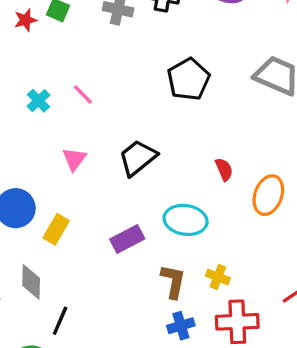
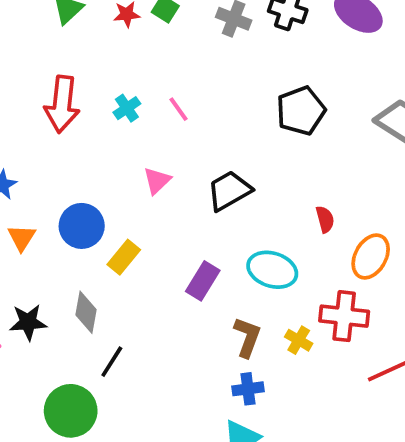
purple rectangle: (127, 239) -> (203, 281), turned -40
red cross: (237, 322) -> (344, 316), moved

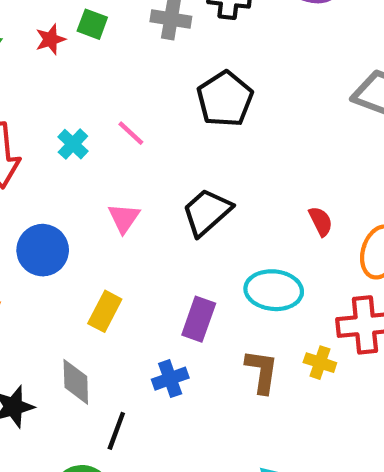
black pentagon: (301, 111) -> (225, 99), moved
blue circle: (82, 226) -> (43, 250), moved
blue cross: (248, 389) -> (170, 379), moved

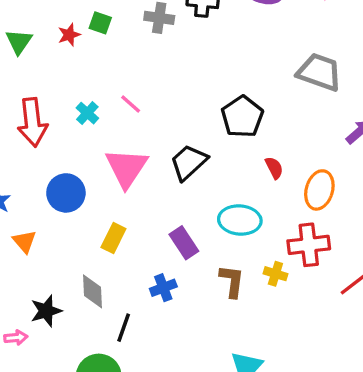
black pentagon: (225, 99) -> (242, 117), moved
pink triangle: (124, 218) -> (126, 168), size x1.8
purple rectangle: (199, 319) -> (184, 243), turned -52

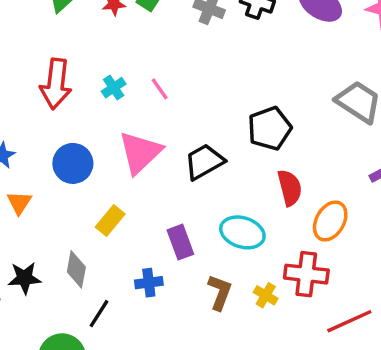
red semicircle: (274, 168) -> (290, 188), size x1.5

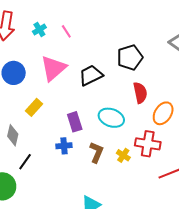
blue cross: (149, 283) -> (64, 146), moved

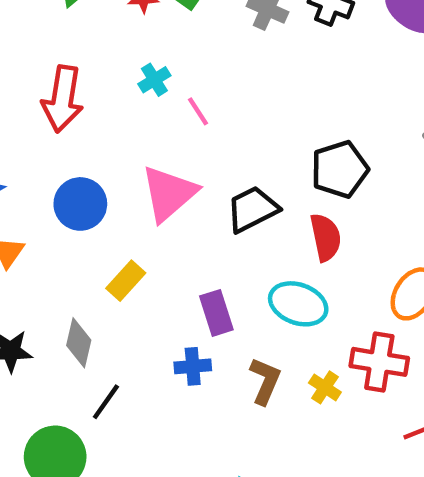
cyan cross: (39, 29) -> (154, 80), moved
red semicircle: (140, 93) -> (326, 237), moved

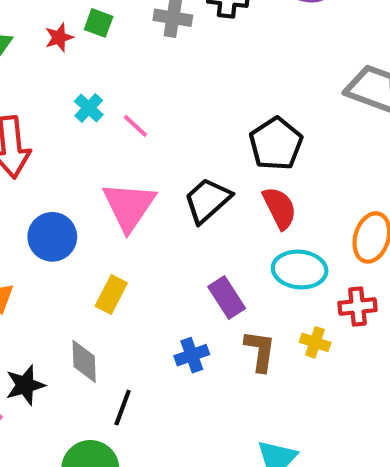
cyan ellipse: (298, 304) -> (300, 270), moved
purple rectangle: (216, 313) -> (227, 298), moved
red cross: (379, 362) -> (357, 307), size x0.7

